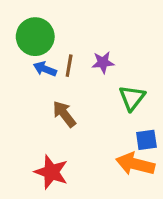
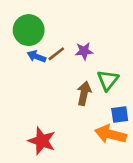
brown line: (69, 66) -> (56, 54), turned 42
brown arrow: (64, 114) -> (84, 93), moved, turned 50

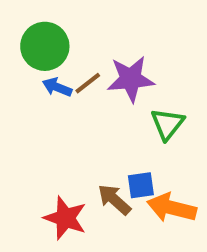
purple star: (84, 51) -> (131, 79), size x1.6
brown arrow: (84, 93) -> (114, 200), moved, turned -60
blue square: (120, 114) -> (141, 185), moved

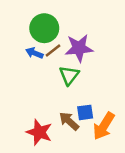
green circle: (45, 46) -> (44, 28), moved
green triangle: (167, 124) -> (69, 75), moved
orange arrow: (172, 208) -> (104, 126), turned -72

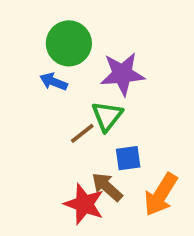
brown line: (53, 50) -> (82, 133), moved
blue square: (85, 112) -> (128, 158), moved
red star: (39, 132) -> (84, 204), moved

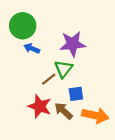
green circle: (69, 43) -> (23, 26), moved
orange arrow: (161, 195) -> (95, 115), turned -110
red star: (84, 204) -> (40, 106), moved

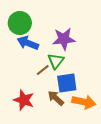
blue arrow: (32, 48) -> (28, 43), size x1.5
blue square: (76, 94) -> (67, 83), size x1.5
red star: (40, 106) -> (24, 100), moved

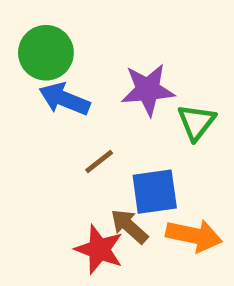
green triangle: (56, 61) -> (196, 122), moved
red star: (24, 100) -> (99, 249), moved

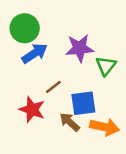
blue arrow: (64, 99) -> (35, 53), turned 125
red star: (99, 249) -> (32, 109), moved

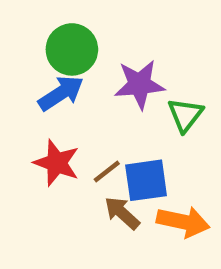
green circle: (25, 28) -> (72, 49), moved
brown line: (53, 87) -> (107, 172), moved
red star: (32, 109) -> (57, 163), moved

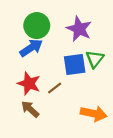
purple star: (139, 84) -> (79, 29), moved, turned 30
blue square: (146, 180) -> (75, 65), moved
brown arrow: (122, 213) -> (30, 109), moved

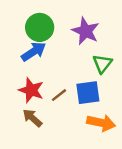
blue square: (75, 65) -> (88, 93), moved

